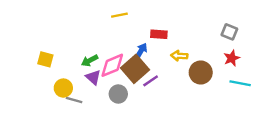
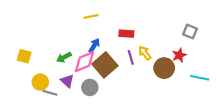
blue arrow: (141, 51) -> (94, 45), moved
yellow arrow: (179, 56) -> (145, 53), turned 48
red star: (232, 58) -> (179, 55), moved
purple triangle: (93, 77) -> (67, 81), moved
purple line: (151, 81) -> (131, 57), moved, turned -72

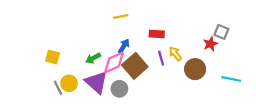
red star: (179, 55) -> (210, 44), moved
purple triangle: (67, 81) -> (96, 82), size x1.6
gray line: (50, 93) -> (58, 88), moved, turned 48

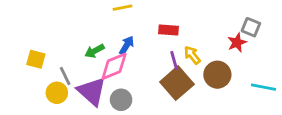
green arrow: (93, 58) -> (95, 51), moved
brown square: (135, 66) -> (177, 83), moved
gray line: (58, 88) -> (65, 76), moved

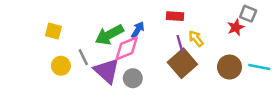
green arrow: (95, 51) -> (109, 35), size x1.6
yellow square: (36, 59) -> (53, 31), moved
brown circle: (217, 75) -> (229, 67), moved
yellow circle: (57, 93) -> (61, 66), moved

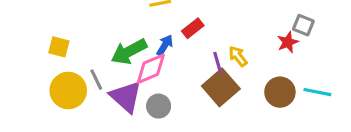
red rectangle: (175, 16) -> (193, 28), moved, turned -42
yellow circle: (61, 66) -> (68, 91), size x1.5

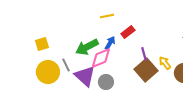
yellow square: (59, 47) -> (42, 44), turned -32
yellow arrow: (238, 56) -> (165, 63), moved

